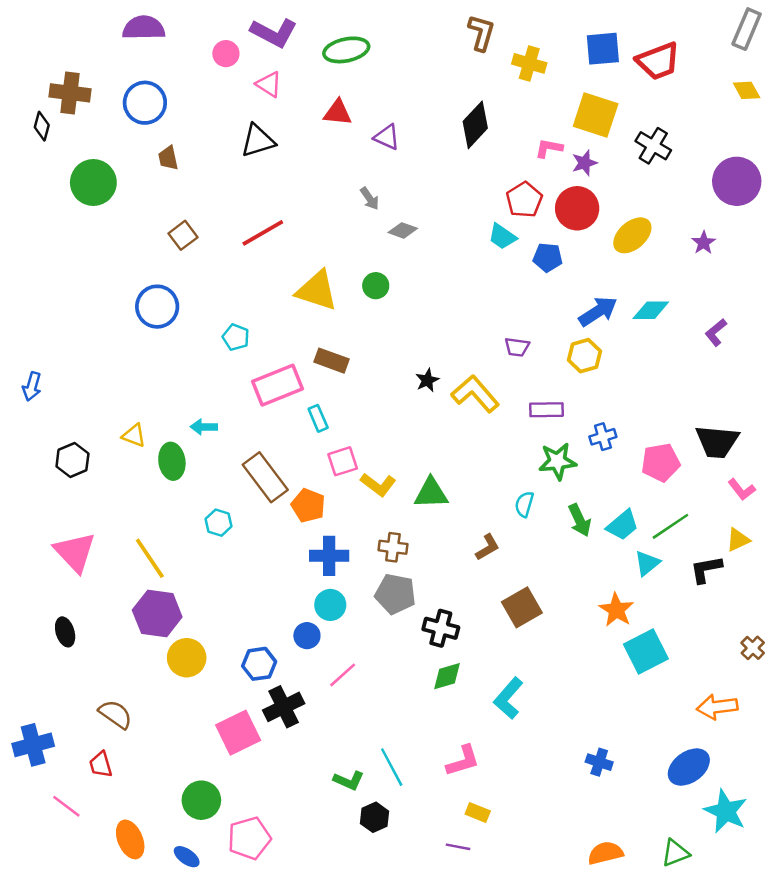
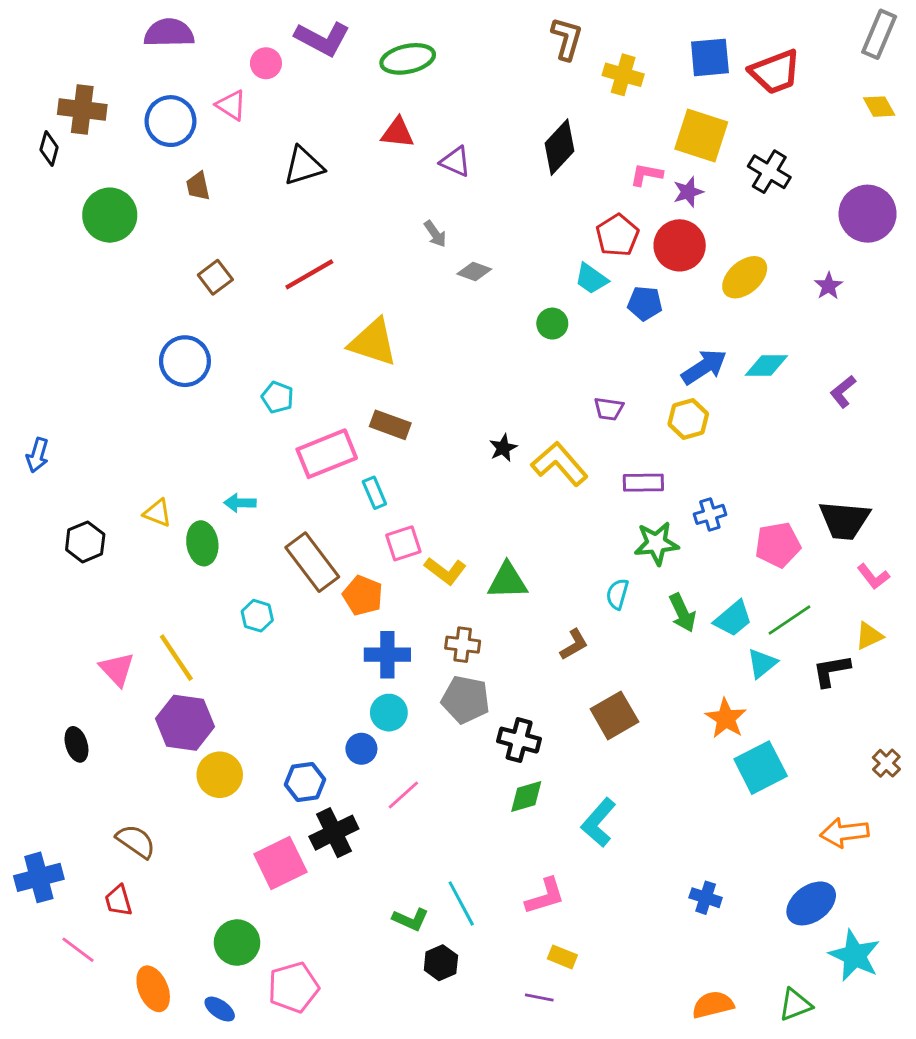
pink triangle: (269, 84) -> (231, 105), moved
green circle: (376, 286) -> (552, 324), moved
pink triangle: (75, 552) -> (117, 669), moved, size x0.7

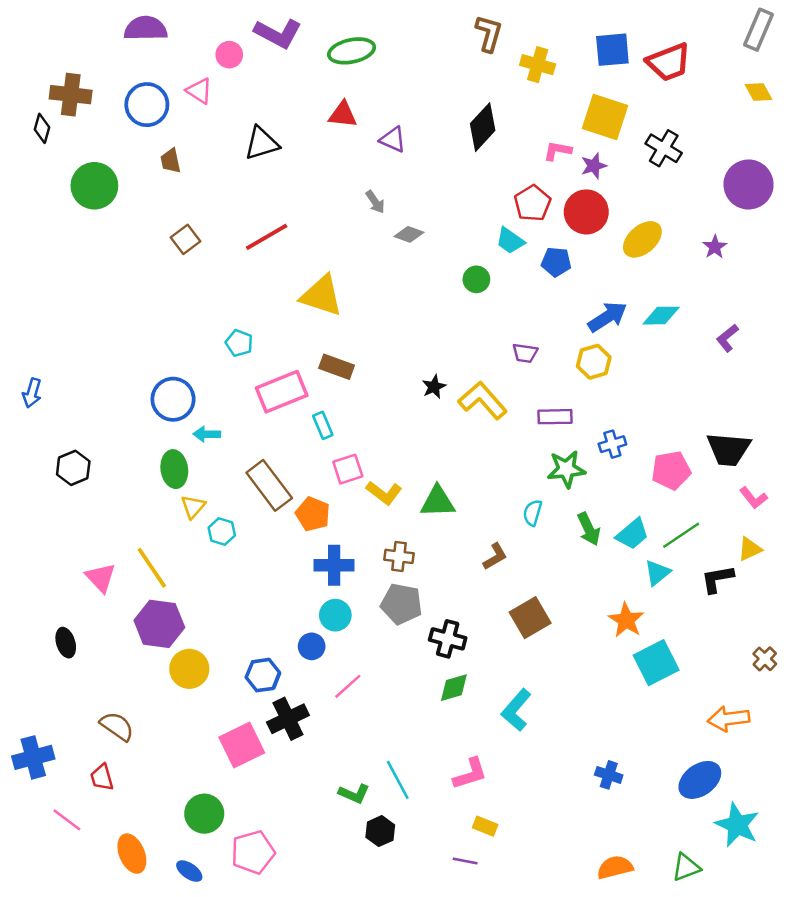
blue circle: (185, 361) -> (173, 399), moved
yellow triangle: (157, 513) -> (193, 507), moved, turned 50

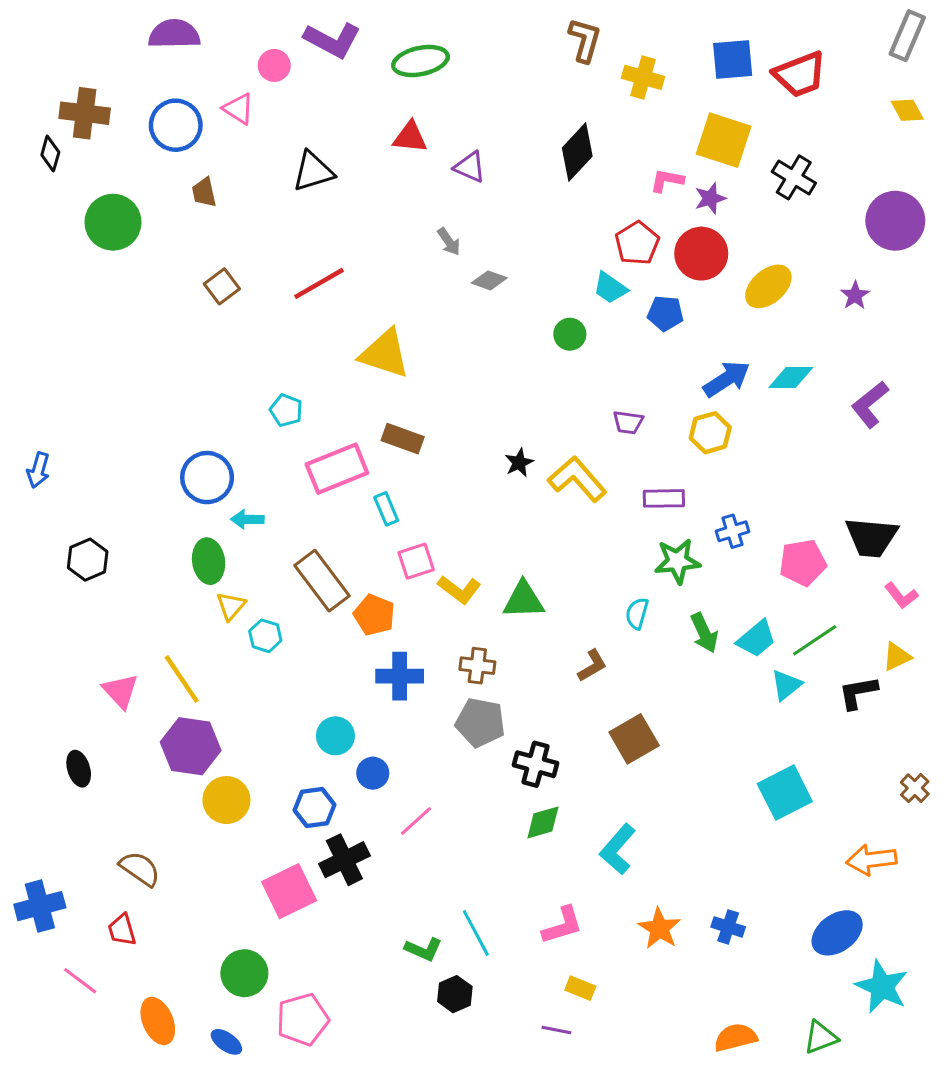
purple L-shape: (727, 338) -> (870, 404), size x1.4
cyan circle: (335, 615) -> (335, 736), moved
orange star: (626, 620) -> (659, 928), moved

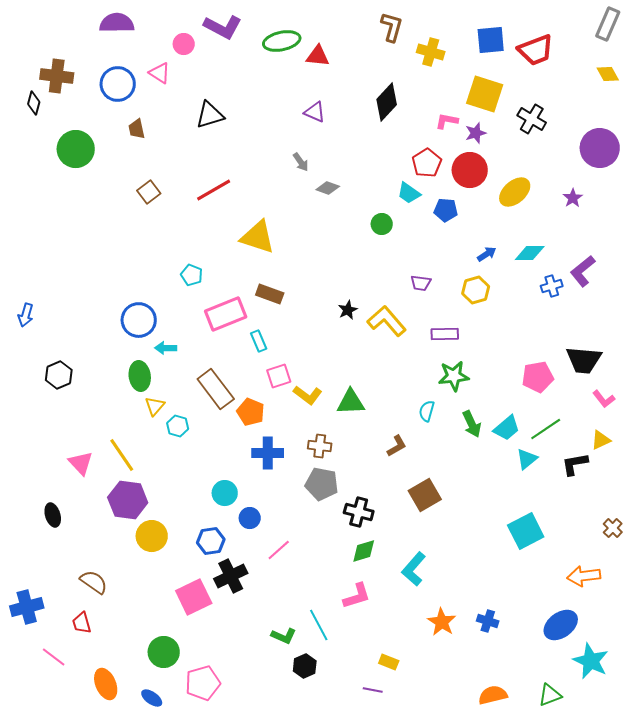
red triangle: (410, 137) -> (318, 56), moved
blue arrow: (727, 379) -> (487, 254), size x0.6
blue cross: (733, 531) -> (552, 286), moved
pink L-shape: (562, 925) -> (357, 596), moved

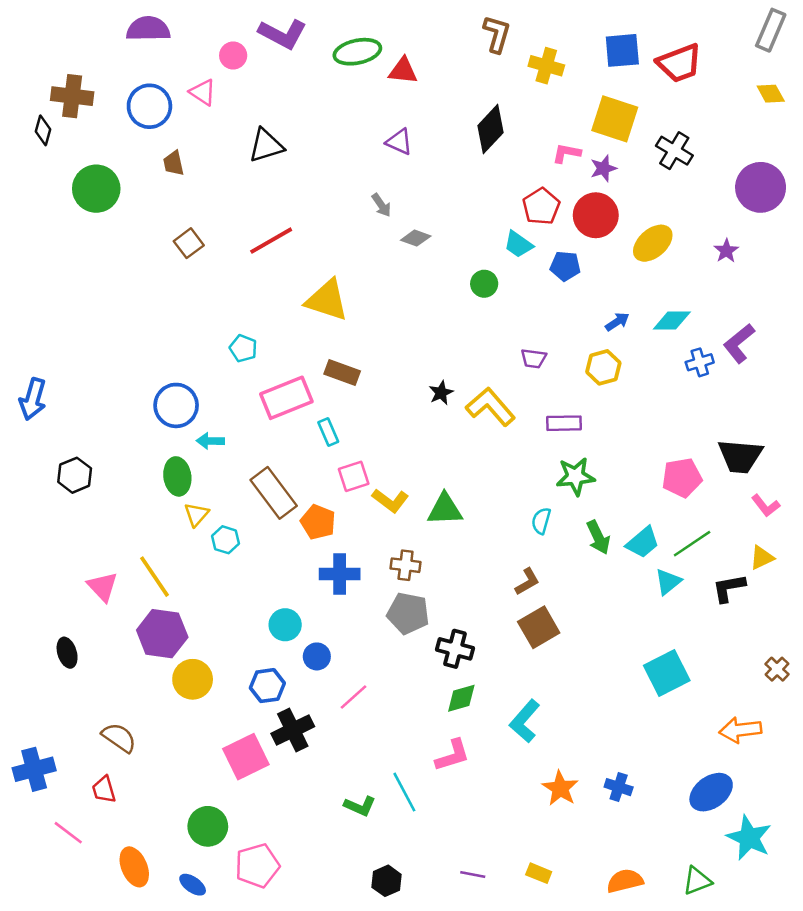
blue arrow: (26, 315) -> (33, 399), size x1.4
brown L-shape: (397, 446) -> (527, 582), moved
yellow rectangle: (389, 662) -> (539, 873), moved
black hexagon: (305, 666) -> (387, 881), moved

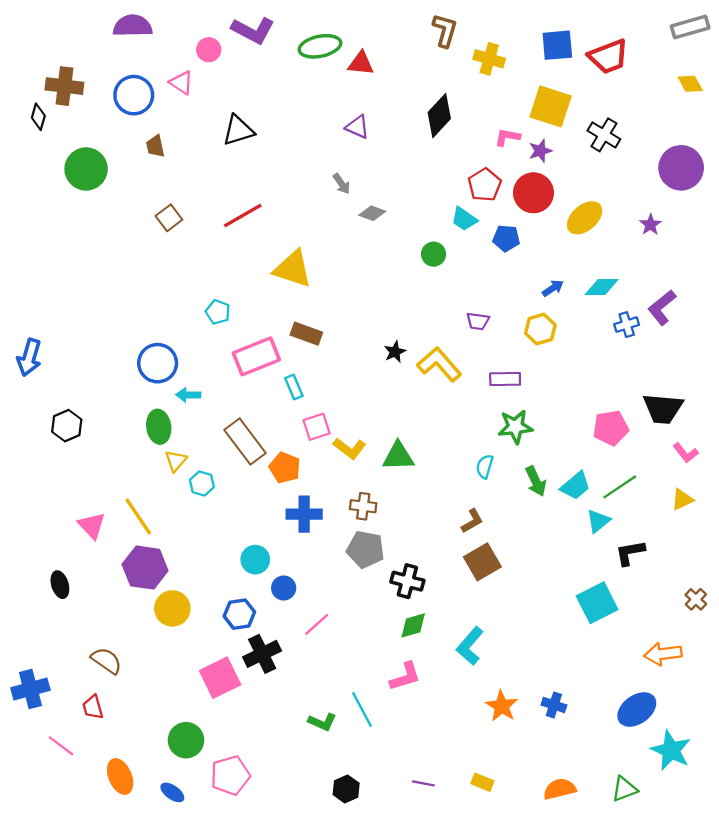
gray rectangle: (771, 30) -> (690, 27), turned 51
black L-shape: (729, 588) -> (630, 553), moved

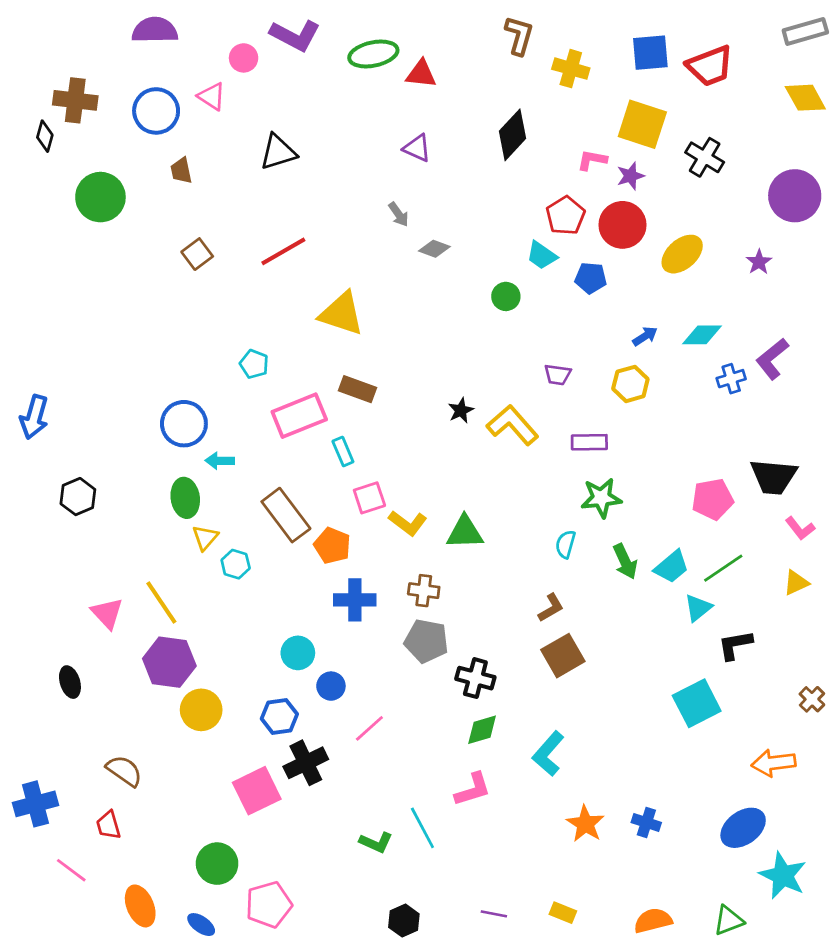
yellow diamond: (690, 84) -> (805, 98), size x1.4

